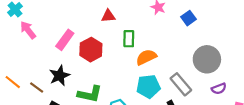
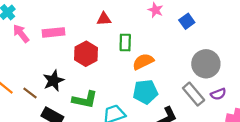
pink rectangle: (65, 40) -> (53, 32), moved, turned 48
gray rectangle: (181, 84) -> (194, 94), moved

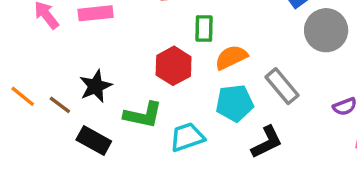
red hexagon: (86, 54) -> (174, 66), moved
gray circle: (206, 64) -> (326, 30), moved
gray rectangle: (194, 94) -> (282, 86), moved

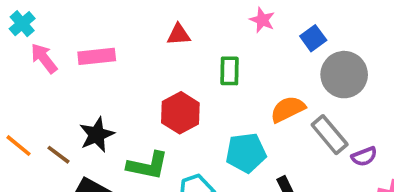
green rectangle: (204, 29) -> (230, 71), moved
orange semicircle: (231, 57) -> (288, 109), moved
gray rectangle: (282, 86) -> (330, 135), moved

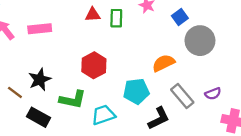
green rectangle: (230, 71) -> (116, 18), moved
gray rectangle: (330, 135) -> (182, 96), moved

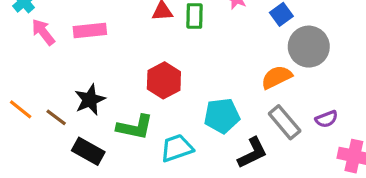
orange semicircle: (163, 63) -> (277, 77), moved

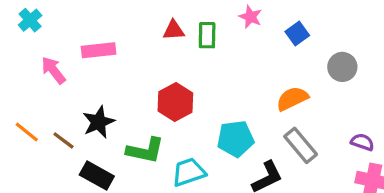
pink arrow: (43, 32) -> (53, 70), moved
gray circle: (309, 47) -> (342, 67), moved, size x0.7
purple semicircle: (326, 119) -> (362, 142), moved, turned -140

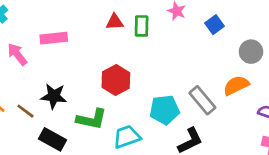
orange semicircle: (292, 99) -> (236, 85), moved
black star: (99, 122) -> (54, 96), turned 30
gray rectangle: (301, 145) -> (202, 100), moved

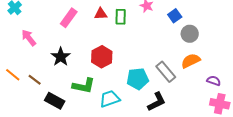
pink rectangle: (54, 38) -> (69, 18), moved, turned -48
gray circle: (251, 52) -> (190, 34), moved
black star: (54, 96) -> (61, 57), moved, turned 30

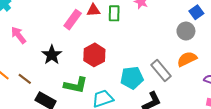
blue square: (175, 16) -> (196, 12), moved
pink rectangle: (69, 18) -> (73, 20), moved

